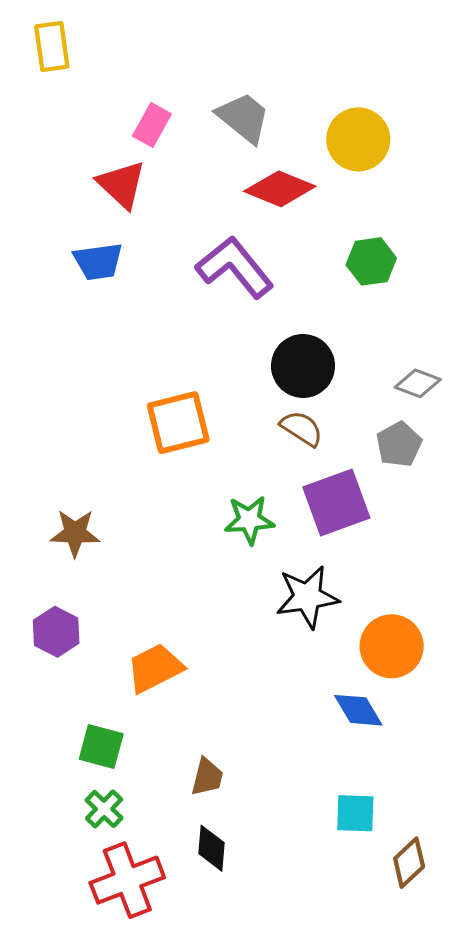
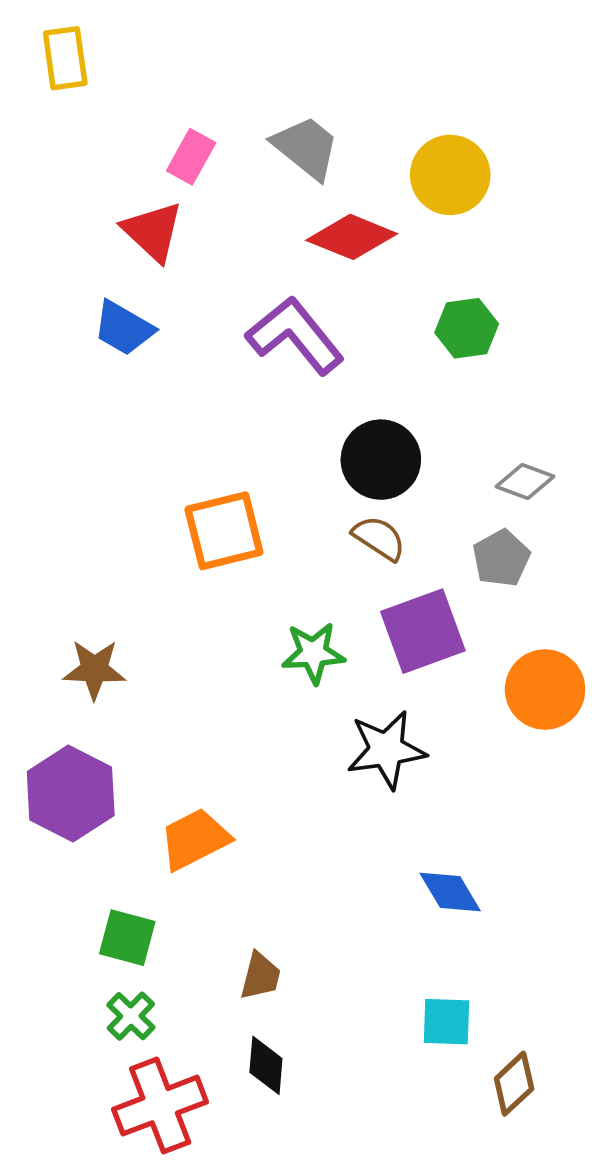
blue trapezoid: (98, 261) -> (124, 328), turned 38
purple hexagon: (56, 632) -> (71, 794), size x1.5
orange circle: (392, 646) -> (545, 690), moved

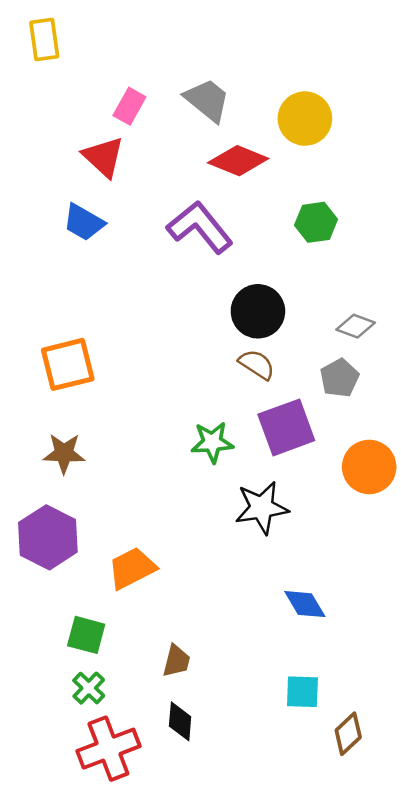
orange square: (224, 531) -> (68, 364), moved

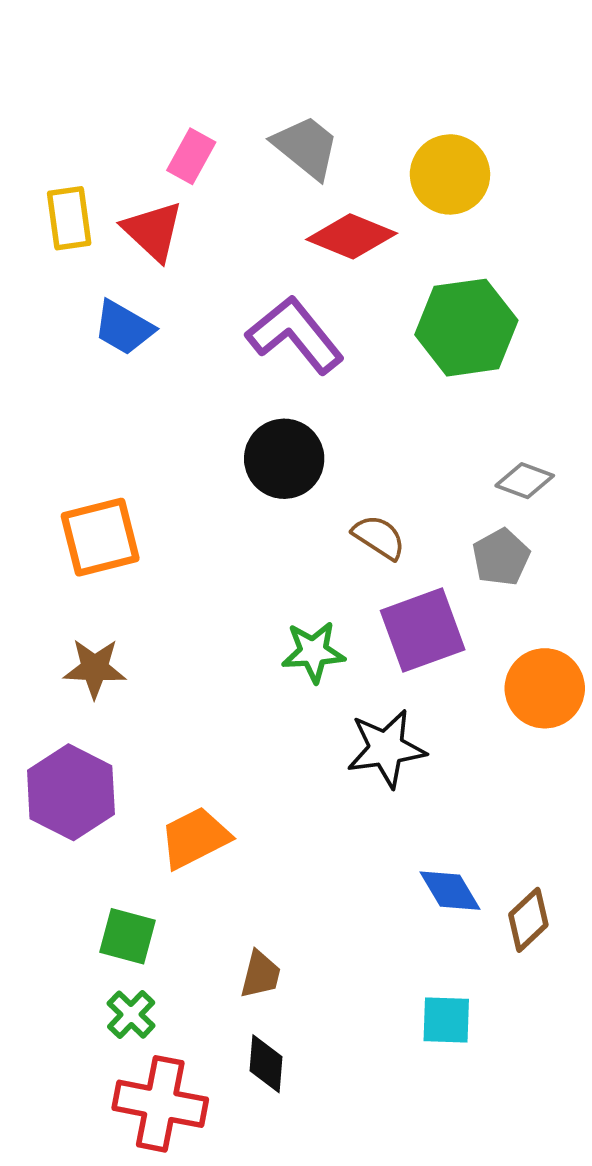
yellow rectangle: (44, 39) -> (69, 218), moved
green hexagon: (316, 222) -> (466, 328), size x1.6
black circle: (258, 311) -> (284, 459), moved
brown diamond: (348, 734) -> (528, 920), moved
red cross: (108, 749) -> (160, 1104), turned 32

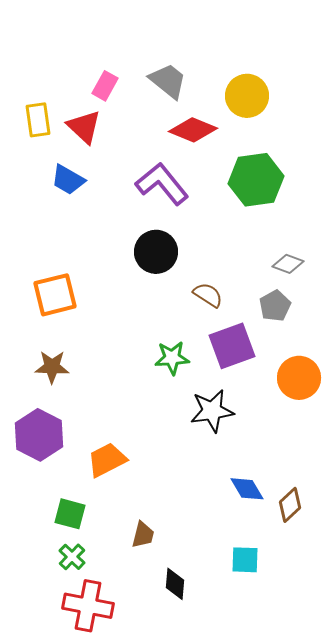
black diamond: (266, 1064) -> (175, 584), moved

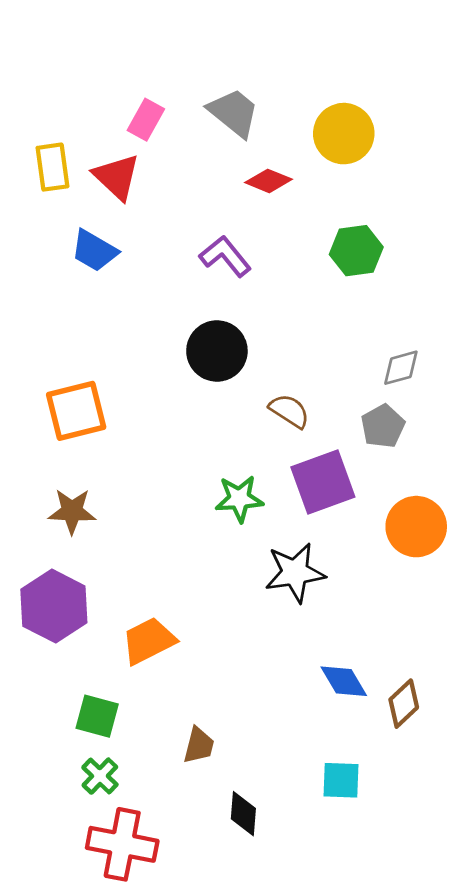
red diamond: (193, 130) -> (269, 181), size x0.7
green hexagon: (256, 180) -> (356, 251), size x0.7
purple L-shape: (162, 184) -> (225, 256), size x0.7
gray diamond: (288, 264) -> (401, 368), turned -36

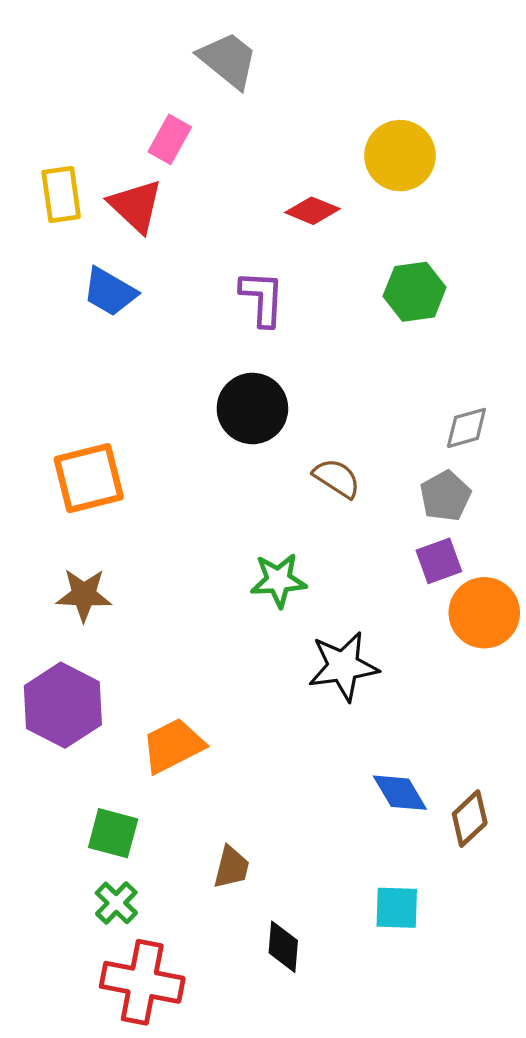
gray trapezoid: (234, 113) -> (228, 60), moved
purple L-shape: (225, 256) -> (262, 298), turned 42
purple square: (323, 482) -> (439, 561), moved, size x0.6

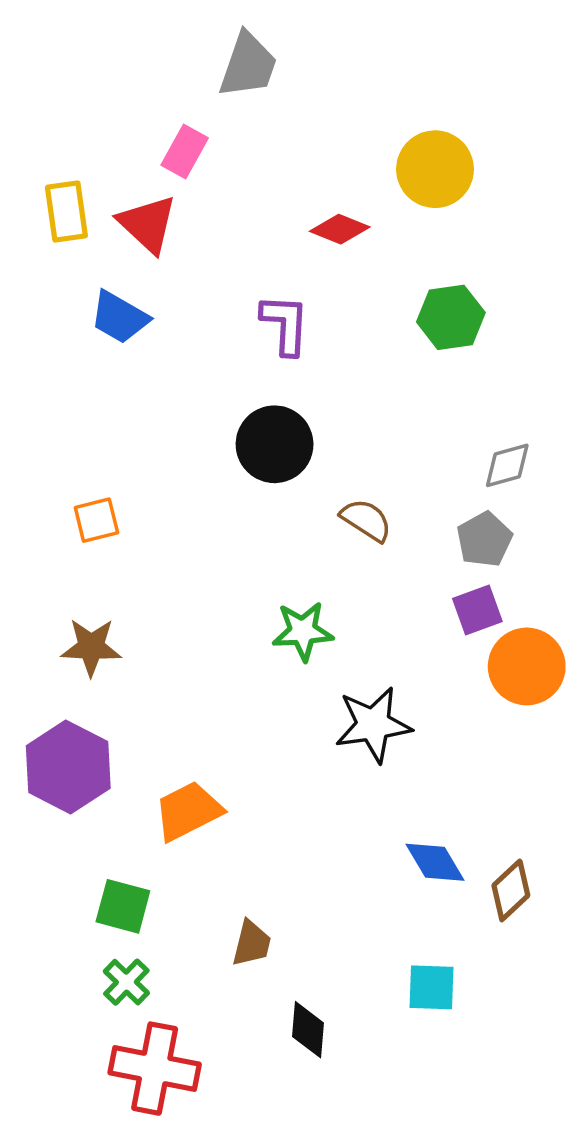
gray trapezoid: (228, 60) -> (248, 65), turned 70
orange square: (89, 478) -> (96, 520), size x0.6

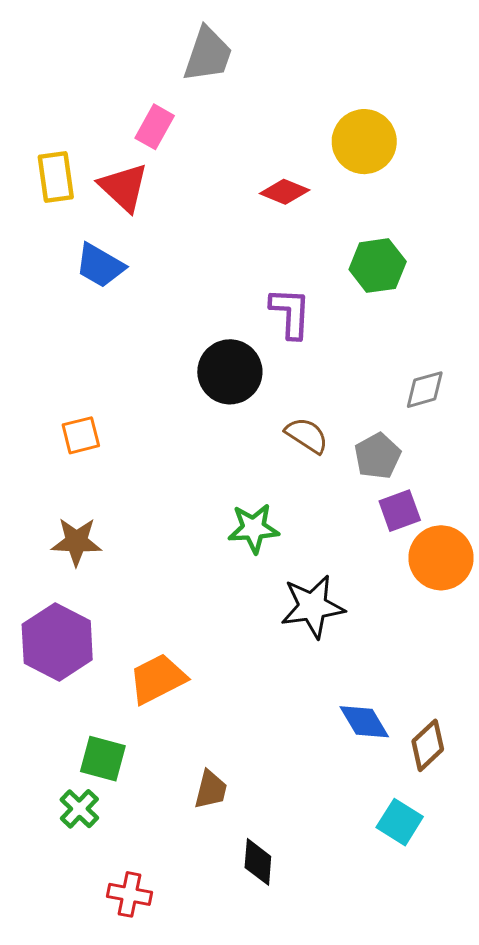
purple L-shape: (285, 324) -> (290, 313), moved
gray pentagon: (484, 539) -> (378, 456), moved
green cross: (126, 982) -> (79, 809), moved
cyan square: (431, 987) -> (400, 822), moved, turned 30
red cross: (155, 1069) -> (130, 894), size x0.6

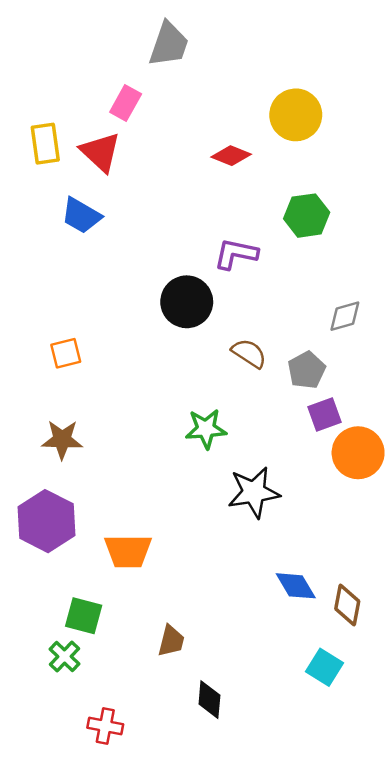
purple L-shape: (290, 313) -> (236, 254), turned -81
orange trapezoid: (158, 679) -> (128, 551), turned -153
brown diamond: (428, 745) -> (347, 605), turned -36

